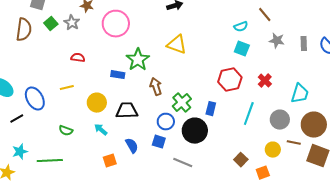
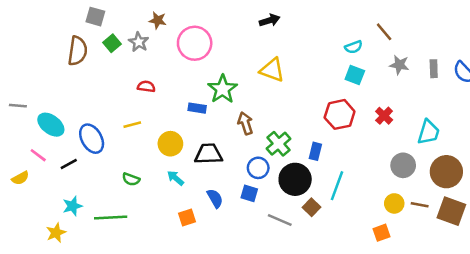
cyan line: (249, 114) -> (337, 186), moved
brown line: (294, 143) -> (420, 205), moved
brown square: (241, 160) -> (312, 207), moved

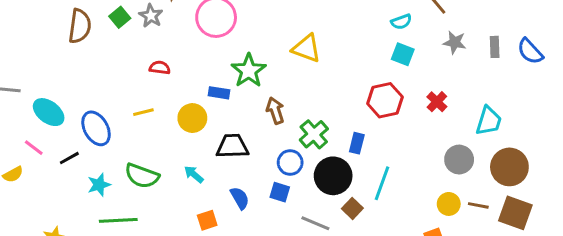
yellow circle: (170, 144) -> (192, 118), moved
green semicircle: (131, 179) -> (142, 176), size x1.6
cyan star: (72, 206) -> (99, 185), moved

